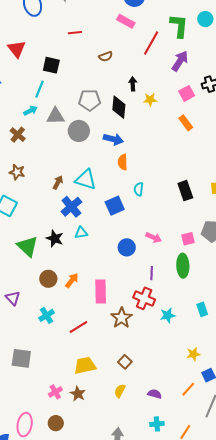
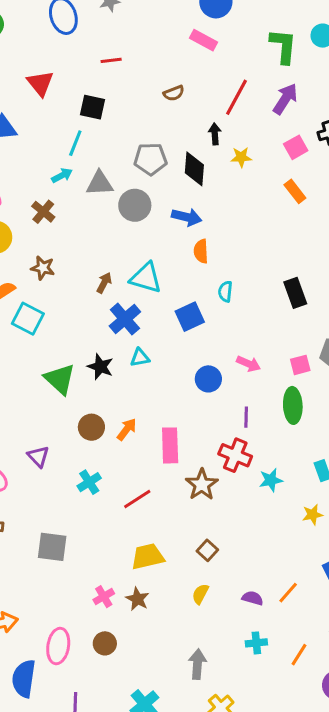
red line: (75, 33) -> (111, 60), moved
red line: (151, 43) -> (237, 97), moved
yellow star: (193, 354) -> (313, 515), moved
orange line: (188, 389) -> (288, 593), moved

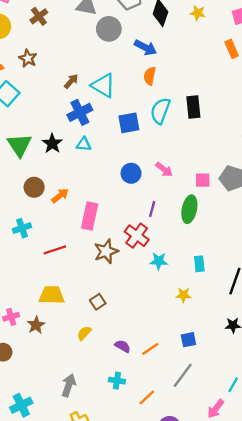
cyan semicircle: (225, 291) -> (160, 111), size x1.6
black rectangle: (295, 293) -> (193, 107), moved

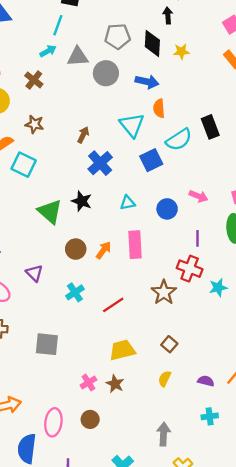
yellow star: (198, 13) -> (181, 52), moved
cyan triangle: (103, 85) -> (132, 125), moved, turned 36
cyan semicircle: (160, 111) -> (179, 140), turned -128
cyan triangle: (84, 144) -> (128, 203), moved
pink rectangle: (90, 216) -> (135, 245), moved

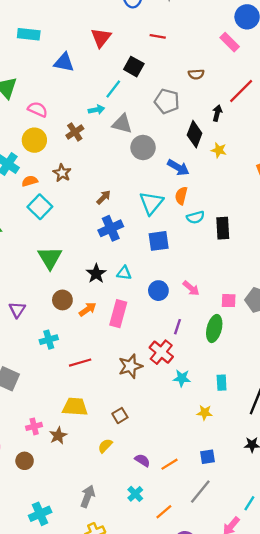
gray pentagon: (117, 36) -> (167, 101), moved
cyan semicircle: (179, 140) -> (195, 217), moved, size x0.7
black star: (82, 201) -> (96, 274), moved
cyan cross: (210, 416) -> (135, 494), turned 35

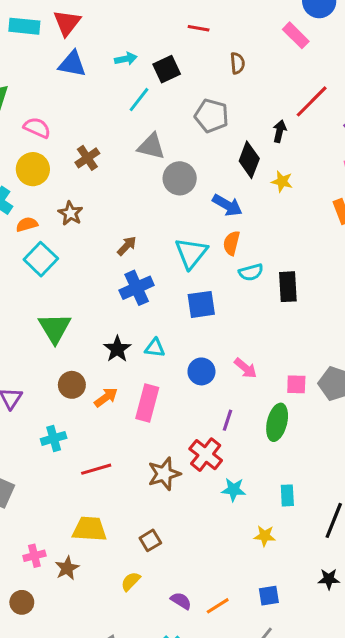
red triangle: (101, 38) -> (67, 23), moved
black square: (134, 67) -> (167, 69), turned 36
brown semicircle: (196, 74) -> (237, 63), moved, turned -91
cyan arrow: (96, 110) -> (126, 59), moved

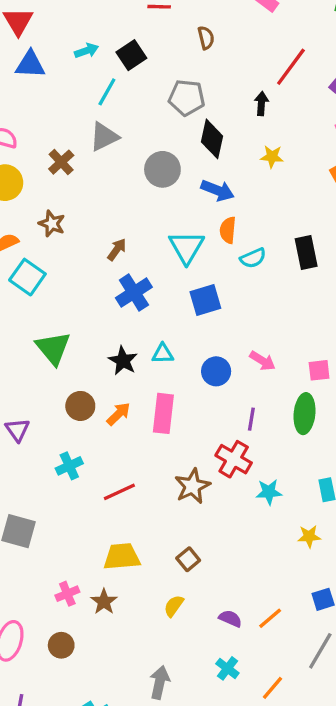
gray triangle: (151, 146) -> (104, 137), moved, turned -32
black diamond: (249, 160) -> (212, 139), moved
black rectangle: (288, 287) -> (306, 253), moved

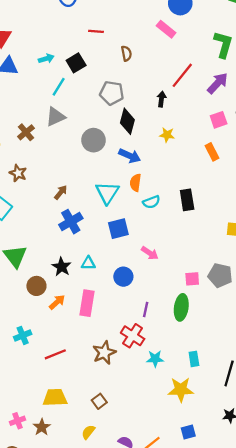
pink arrow: (262, 361) -> (150, 253), moved
brown circle: (80, 406) -> (36, 286), moved
yellow star: (309, 536) -> (181, 390), size x1.6

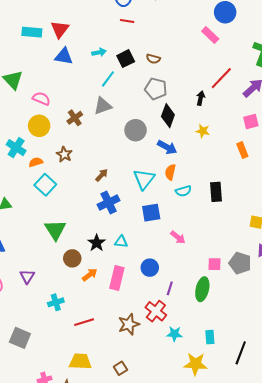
red line: (96, 31) -> (127, 21), moved
brown semicircle: (126, 53) -> (153, 59), moved, turned 112
blue circle: (123, 277) -> (150, 268), moved

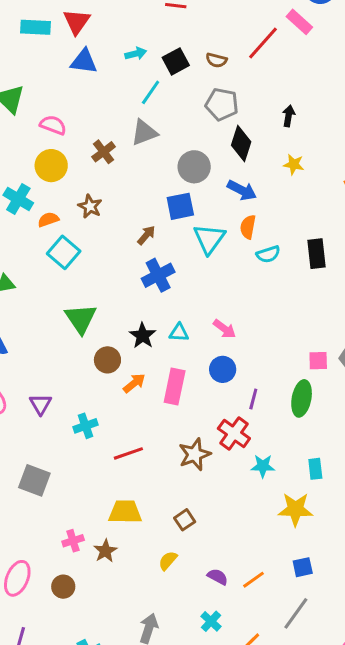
red line: (221, 78) -> (263, 43), moved
blue square: (151, 213) -> (180, 206), moved
pink arrow: (178, 237) -> (224, 329), moved
purple triangle: (27, 276) -> (41, 404), moved

